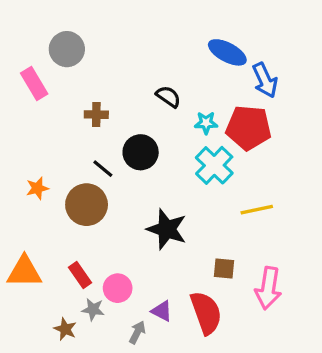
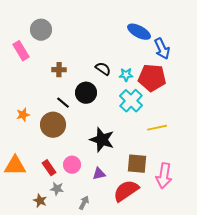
black semicircle: (168, 97) -> (103, 69), moved
brown square: (224, 268) -> (137, 164), size x1.5
pink circle: (118, 288) -> (72, 165), moved
purple triangle: (162, 311) -> (99, 174), moved, turned -40
red semicircle: (206, 313) -> (126, 191), turned -104

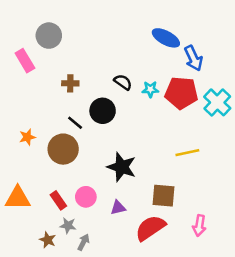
cyan cross: (131, 101) -> (217, 102), moved
pink arrow: (164, 176) -> (199, 226), moved, size x0.7
gray arrow: (84, 203) -> (83, 242), moved

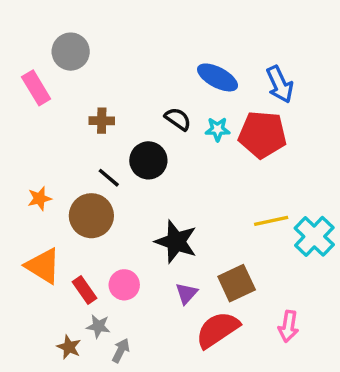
blue ellipse: (166, 38) -> (218, 77), moved
cyan cross: (217, 102) -> (314, 236), moved
brown square: (163, 196) -> (237, 283), turned -30
orange triangle: (18, 198) -> (43, 266), moved, turned 32
purple triangle: (118, 208) -> (186, 293), moved, turned -35

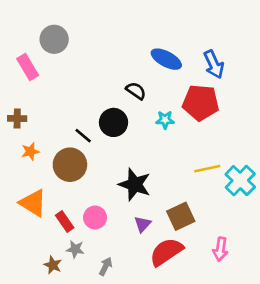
brown cross: (102, 121) -> (17, 118), moved
cyan star: (218, 129) -> (165, 120), moved
gray arrow: (121, 350) -> (106, 266), moved

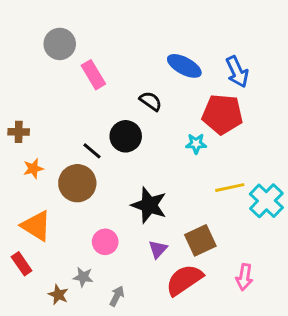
pink rectangle: (28, 67) -> (93, 75), moved
cyan star: (165, 120) -> (196, 144), moved
red rectangle: (65, 221) -> (22, 264), moved

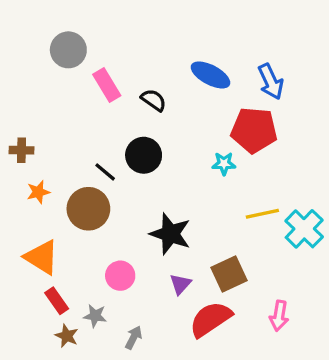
black semicircle: (151, 101) -> (154, 100), moved
red rectangle: (22, 264) -> (57, 301), moved

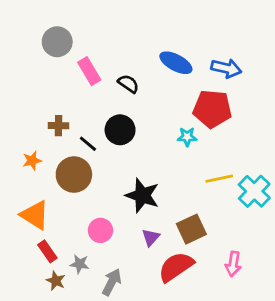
blue arrow: (271, 82) -> (226, 68), turned -52
brown cross: (22, 150) -> (59, 126), moved
gray arrow: (134, 338) -> (112, 282), size x1.4

